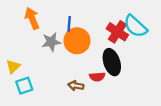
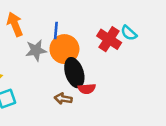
cyan semicircle: (135, 26) -> (129, 33), size x0.6
black ellipse: (112, 62) -> (74, 73), moved

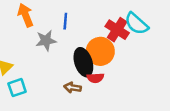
cyan semicircle: (129, 33) -> (136, 24), size x1.5
orange circle: (64, 49) -> (100, 51), moved

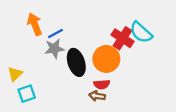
blue line: (65, 21) -> (55, 34), moved, turned 56
black ellipse: (83, 62) -> (76, 62), moved
brown arrow: (73, 88) -> (97, 96), moved

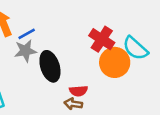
cyan semicircle: (141, 32) -> (135, 48), moved
orange circle: (106, 59) -> (115, 62), moved

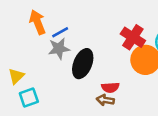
black ellipse: (50, 66) -> (83, 64), turned 40

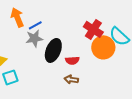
red semicircle: (110, 87) -> (72, 60), moved

